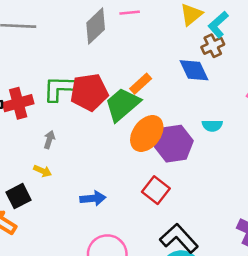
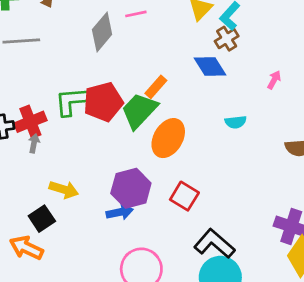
gray arrow: (49, 140) -> (34, 143), moved
purple hexagon: (174, 144) -> (131, 188), moved
yellow arrow: (42, 171) -> (64, 190), size x1.5

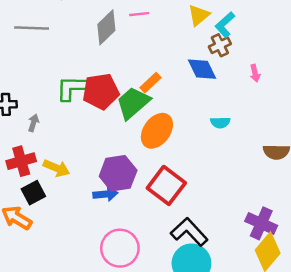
pink arrow: (274, 80) -> (255, 73), moved, turned 133
red cross: (30, 122) -> (21, 161), moved
red square: (184, 196) -> (166, 185), size x1.4

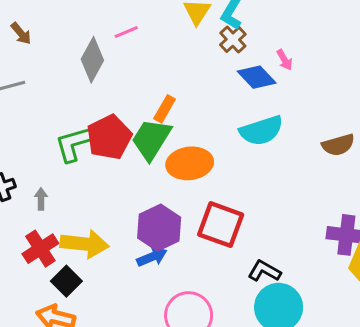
blue diamond: (202, 69) -> (257, 77), moved
cyan semicircle: (220, 122) -> (261, 131), size x1.8
orange ellipse: (157, 131) -> (190, 163), turned 64
yellow arrow: (56, 168) -> (85, 244), size x1.4
black L-shape: (189, 232) -> (264, 271), size x0.7

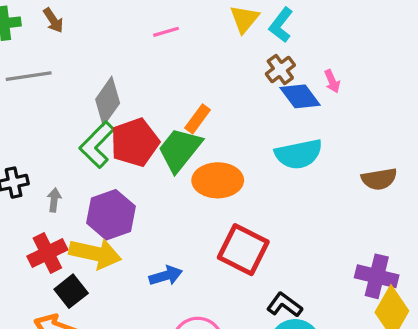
brown cross: (233, 40) -> (280, 70), moved
gray diamond: (92, 60) -> (108, 101), moved
green L-shape: (75, 143) -> (97, 145), turned -36
purple hexagon: (159, 228) -> (111, 215), moved

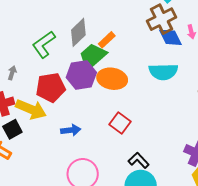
brown cross: (280, 70) -> (162, 19), size x1.6
gray diamond: (108, 101) -> (78, 32), moved
red pentagon: (135, 142) -> (51, 87), moved
purple hexagon: (111, 215) -> (81, 75), moved
red square: (243, 250) -> (120, 123), size x0.7

